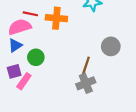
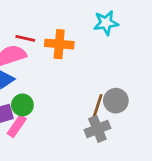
gray circle: (111, 46) -> (116, 101), moved
green circle: (36, 57) -> (22, 105), moved

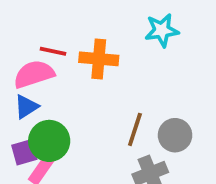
green circle: (22, 105) -> (49, 141), size x1.4
brown line: (97, 106) -> (135, 129), moved

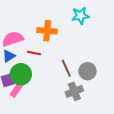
red line: (53, 51) -> (34, 53), moved
brown line: (135, 129) -> (66, 68), turned -42

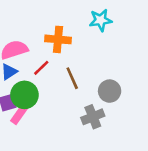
red line: (34, 53) -> (41, 68), turned -56
brown line: (66, 68) -> (72, 78), moved

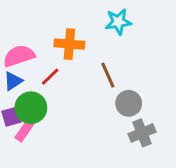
brown line: (72, 78) -> (108, 75), moved
gray cross: (93, 117) -> (142, 133), moved

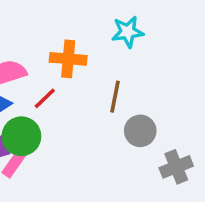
brown line: (108, 75) -> (115, 97), turned 35
gray cross: (142, 133) -> (176, 167), moved

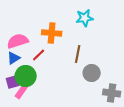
gray cross: (176, 167) -> (112, 93), turned 30

